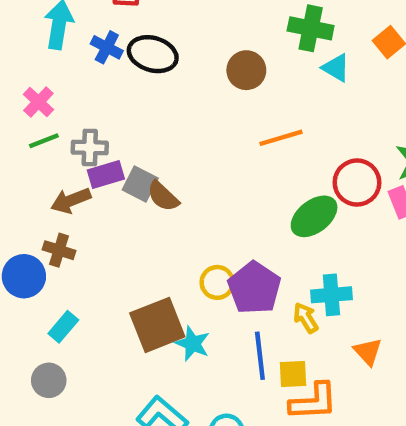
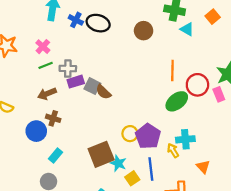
orange line: (281, 138) -> (172, 70), moved, turned -72
brown arrow: (71, 201) -> (47, 94), moved
yellow square: (293, 374) -> (132, 178), moved, turned -32

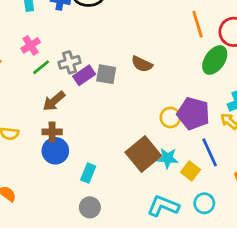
pink cross: (43, 47) -> (31, 45), turned 32
brown semicircle: (103, 92) -> (142, 64), moved
brown cross: (53, 118) -> (52, 132), moved

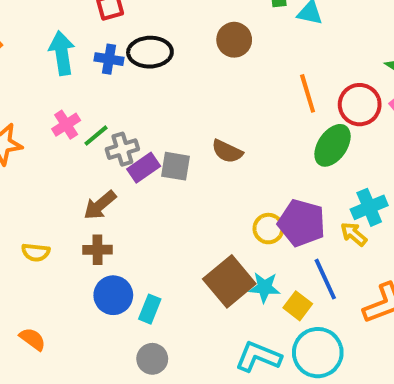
green line: (41, 67) -> (96, 136), moved
blue circle: (55, 151) -> (113, 295), moved
cyan circle: (204, 203) -> (318, 353), size x1.6

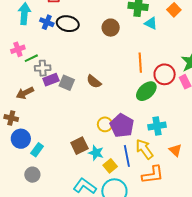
yellow arrow: (354, 234) -> (144, 149), moved, size x1.5
brown cross: (97, 250) -> (11, 118), moved
brown square: (229, 281) -> (79, 146), size x0.7

